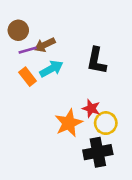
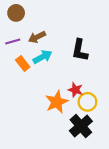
brown circle: (18, 30) -> (16, 13), moved
purple line: (28, 50) -> (13, 41), moved
black cross: (98, 152) -> (81, 126), turned -30

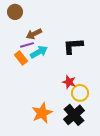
purple line: (13, 41) -> (27, 45), moved
black L-shape: (80, 50) -> (73, 46), turned 75
orange star: (57, 102) -> (42, 113), moved

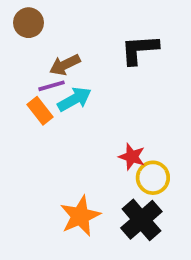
black L-shape: (73, 46) -> (140, 49), moved

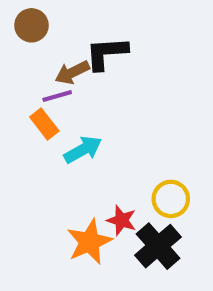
black L-shape: (140, 49) -> (106, 53), moved
cyan arrow: (74, 99) -> (83, 150), moved
red star: (132, 157) -> (122, 220), moved

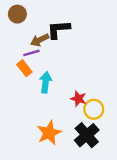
cyan arrow: (83, 150) -> (46, 82), turned -54
red star: (122, 220) -> (78, 99), moved

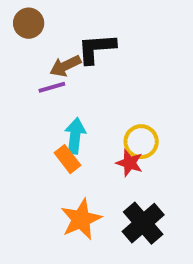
orange rectangle: (24, 68) -> (67, 159), moved
yellow circle: (94, 109) -> (141, 142), moved

